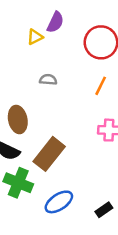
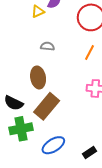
brown ellipse: (18, 119) -> (38, 77), moved
green cross: (18, 183) -> (21, 129), turned -35

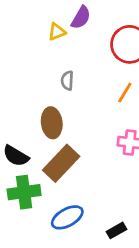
gray semicircle: (47, 46) -> (67, 81), turned -96

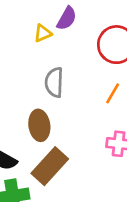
gray semicircle: (67, 81) -> (54, 82), size x1.5

